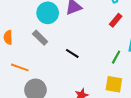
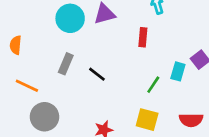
red rectangle: (116, 20) -> (143, 37), moved, turned -40
gray rectangle: (40, 38) -> (66, 64), moved, turned 63

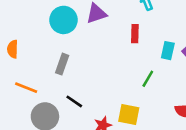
cyan rectangle: (178, 71) -> (168, 51), moved
black line: (97, 74) -> (74, 101), moved
yellow square: (147, 120) -> (129, 114), moved

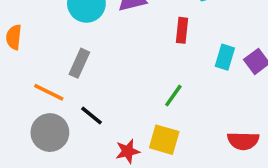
green line: (148, 79) -> (173, 96), moved
orange line: (26, 88) -> (49, 92), moved

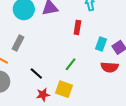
black line: (92, 115) -> (36, 73), moved
red semicircle: (243, 141) -> (110, 67), moved

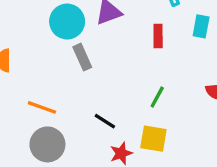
gray rectangle: (18, 43) -> (82, 57), moved, turned -42
cyan rectangle: (101, 44) -> (201, 26), moved

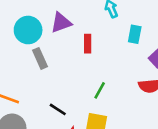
red rectangle: (158, 36) -> (88, 44), moved

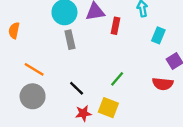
red rectangle: (88, 44) -> (115, 26), moved

